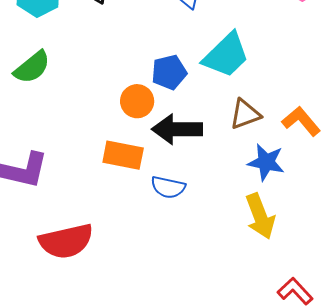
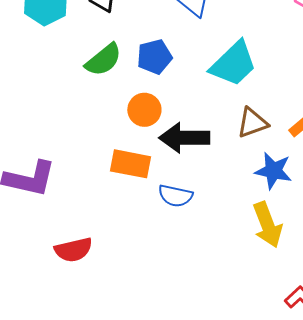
green semicircle: (32, 67) -> (103, 60), moved
blue pentagon: (169, 72) -> (154, 57), moved
red semicircle: (66, 241) -> (73, 250), size x0.7

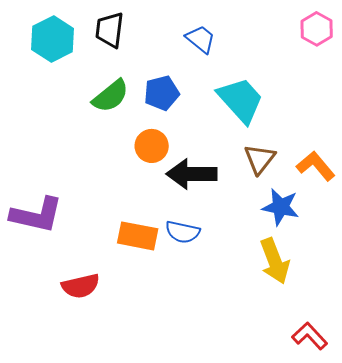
cyan trapezoid: (233, 64) -> (241, 100), turned -88
brown triangle: (252, 123) -> (260, 159), turned -32
orange rectangle: (130, 164) -> (138, 236), moved

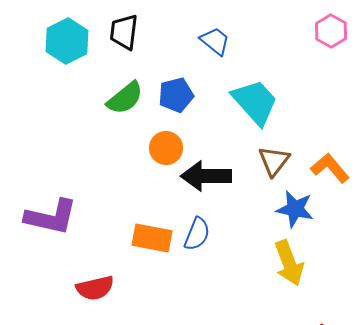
blue semicircle: (183, 232) -> (197, 234), turned -80

